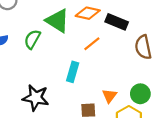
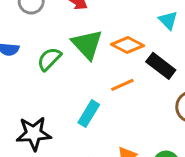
black star: (36, 98) -> (34, 134), turned -30

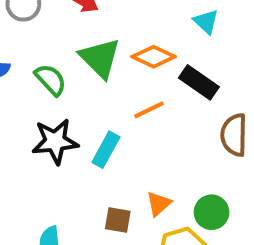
green semicircle: (49, 59) -> (51, 80), turned 95
black star: (34, 134) -> (55, 141), moved

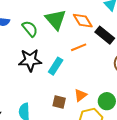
orange diamond: (154, 57) -> (83, 21), turned 30

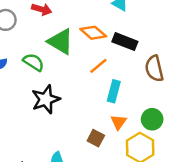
cyan rectangle: (56, 66) -> (114, 91), moved
brown square: (59, 102) -> (96, 138), turned 32

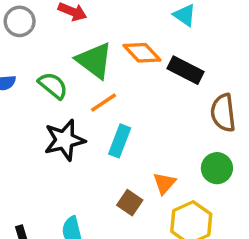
orange line: (98, 66) -> (104, 103), moved
cyan rectangle: (114, 91) -> (120, 141), moved
green circle: (152, 119) -> (217, 168), moved

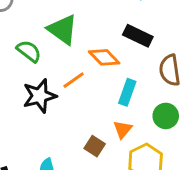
orange diamond: (142, 53) -> (104, 57), moved
orange line: (104, 103) -> (74, 80), moved
cyan rectangle: (120, 141) -> (127, 92), moved

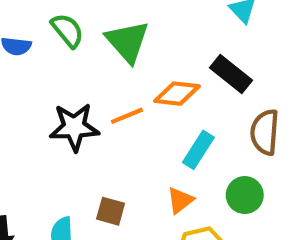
green semicircle: (29, 51) -> (67, 30), moved
orange diamond: (104, 57) -> (177, 94), turned -52
brown square: (95, 146) -> (111, 211), moved, turned -30

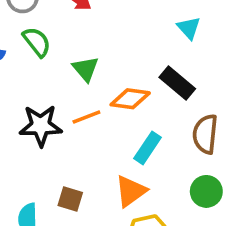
green triangle: (127, 42) -> (86, 69), moved, size x0.7
green circle: (245, 195) -> (206, 191), moved
orange triangle: (180, 200) -> (131, 191), size x1.4

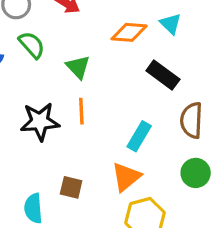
orange diamond: (130, 99) -> (129, 32), moved
orange line: (86, 117) -> (81, 111), turned -68

